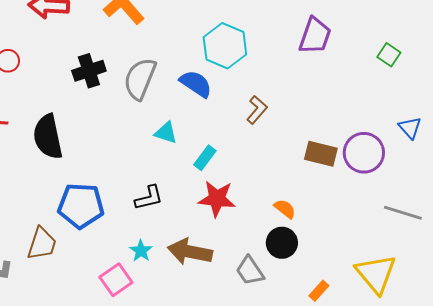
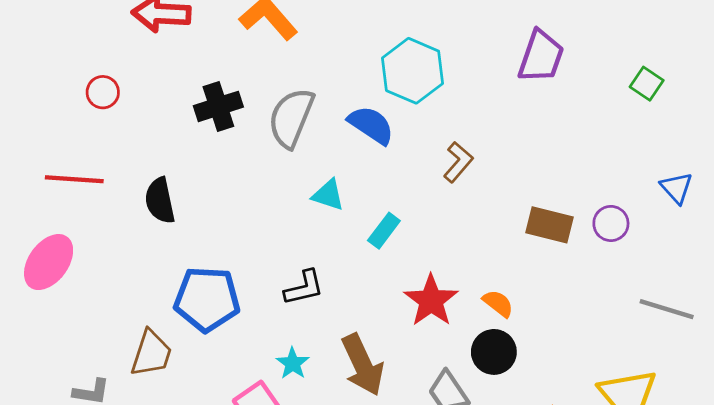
black semicircle: (48, 137) -> (160, 201), size x0.7
purple circle: (364, 153) -> (611, 223), size x0.6
red star: (217, 199) -> (431, 301), moved, turned 30
brown arrow: (190, 252) -> (363, 365), turned -126

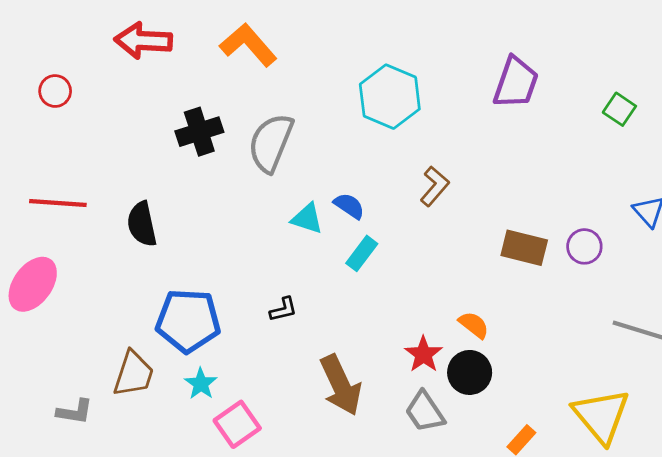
red circle: (103, 92) -> (55, 91), moved
blue semicircle: (371, 125) -> (349, 206), moved, size x0.7
black L-shape: (304, 288) -> (283, 309), size x0.7
red star: (431, 301) -> (423, 354), moved, size x0.7
cyan star: (293, 363) -> (201, 384), moved

